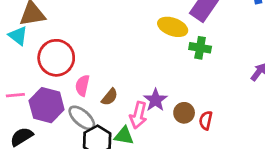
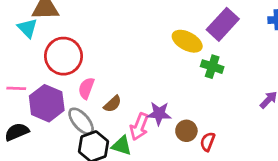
purple star: (155, 100) -> (159, 114), turned 30

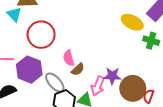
pink semicircle: (86, 88) -> (69, 58), moved, turned -35
brown circle: (186, 131) -> (133, 88), size x1.6

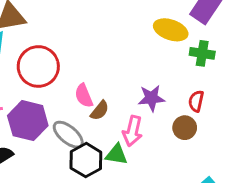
purple star: (112, 76) -> (151, 98), moved
brown circle: (133, 88) -> (185, 128), size x0.6
red semicircle: (148, 96) -> (196, 101), moved

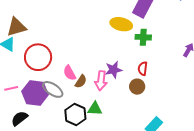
pink arrow: (133, 131) -> (101, 81), moved
gray ellipse: (68, 135) -> (53, 89), moved

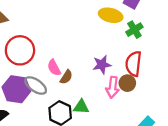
green cross: (143, 37) -> (134, 30), turned -35
red semicircle: (143, 69) -> (134, 64), size x1.6
pink arrow: (101, 81) -> (113, 87), moved

